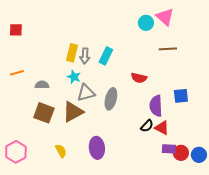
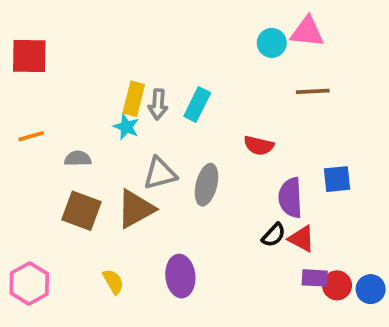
pink triangle: (165, 17) -> (307, 32), turned -36
red square: (16, 30) -> (29, 56), size x1.5
cyan star: (74, 77) -> (126, 127), moved

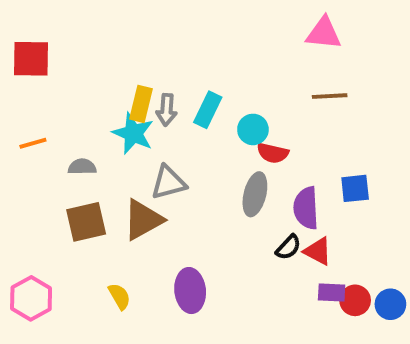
cyan circle: (272, 43) -> (253, 129), moved
cyan star: (126, 127) -> (133, 133), size x1.5
gray ellipse: (206, 185) -> (255, 194), moved
brown square: (82, 211) -> (86, 222), turned -33

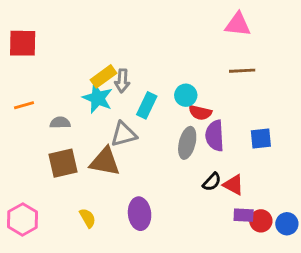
yellow rectangle: (141, 104) -> (103, 76), turned 40
cyan rectangle: (208, 110) -> (147, 105), moved
purple semicircle: (306, 208) -> (215, 136), moved
brown triangle: (143, 220) -> (105, 162), turned 40

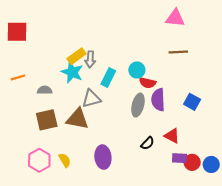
blue square: (261, 139) -> (192, 102), turned 35
black semicircle: (212, 182) -> (148, 143), moved
pink hexagon: (23, 219) -> (39, 160), moved

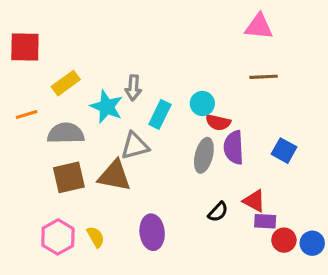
yellow rectangle: (76, 56) -> (66, 83), moved
gray semicircle: (45, 90) -> (66, 133), size x1.6
purple rectangle: (179, 158) -> (265, 221), moved

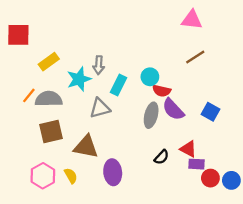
brown line: (264, 77) -> (195, 57), turned -30
cyan star: (107, 107) -> (79, 79), turned 30
orange line: (27, 114) -> (29, 95), moved, turned -35
purple semicircle: (234, 147) -> (173, 109), turned -40
brown triangle: (114, 176) -> (86, 147), moved

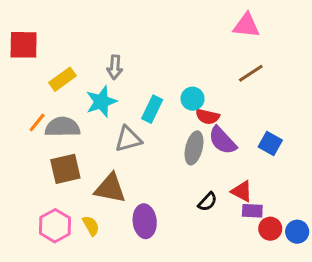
gray arrow: (99, 65) -> (115, 67), moved

